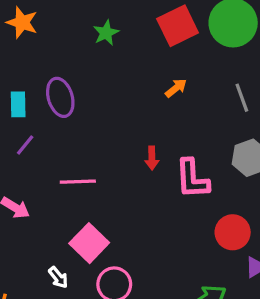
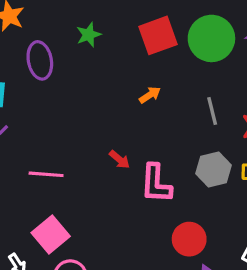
purple ellipse: (60, 97) -> (40, 60), moved
red arrow: (152, 158) -> (119, 159), turned -55

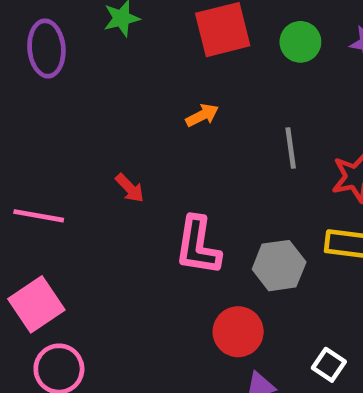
green circle: (211, 38) -> (300, 42), size x0.6
red arrow: (119, 159) -> (130, 188), moved
gray hexagon: (214, 169) -> (279, 266), moved

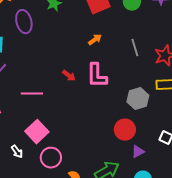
pink L-shape: (198, 246) -> (97, 76), moved

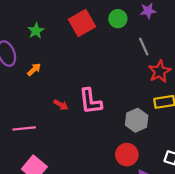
orange arrow: (95, 40) -> (34, 69), moved
gray line: (135, 48) -> (144, 47), moved

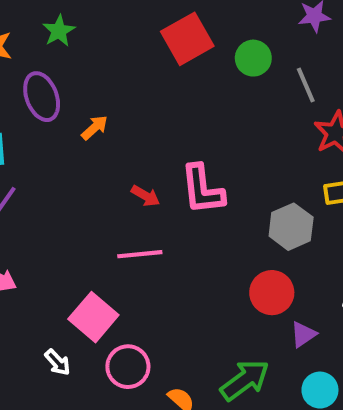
green circle: (118, 19) -> (253, 58), moved
green star: (36, 31) -> (59, 31), moved
pink line: (24, 128) -> (140, 254), moved

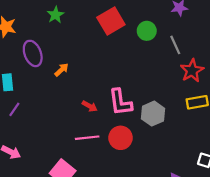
green star: (59, 31) -> (56, 15), moved
gray hexagon: (291, 227) -> (153, 114), moved
red circle: (272, 293) -> (121, 138), moved

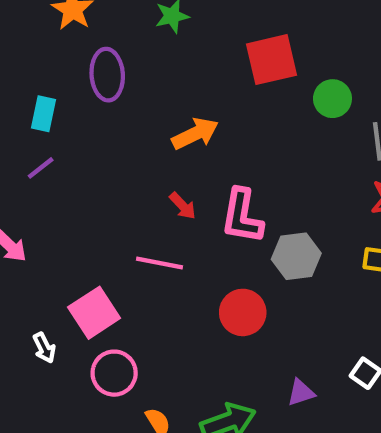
orange arrow: (62, 70) -> (195, 134), moved, size x1.5
red circle: (121, 138) -> (243, 312), moved

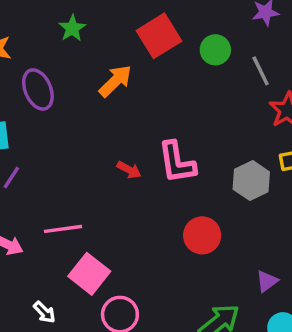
orange arrow: (195, 134) -> (115, 81), moved
gray hexagon: (296, 256) -> (251, 181), moved
pink line: (160, 263) -> (63, 229), moved
white arrow: (44, 348) -> (44, 312), moved

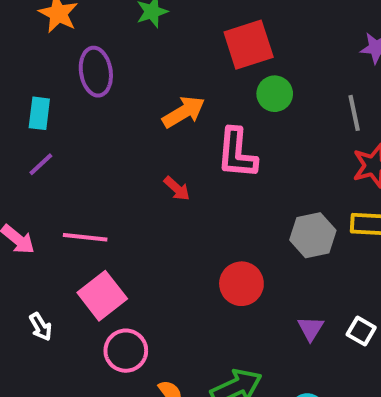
green circle: (215, 50) -> (275, 94), moved
orange arrow: (115, 81) -> (184, 112), moved
pink L-shape: (177, 162) -> (237, 153), moved
purple triangle: (267, 281) -> (311, 328), moved, turned -35

